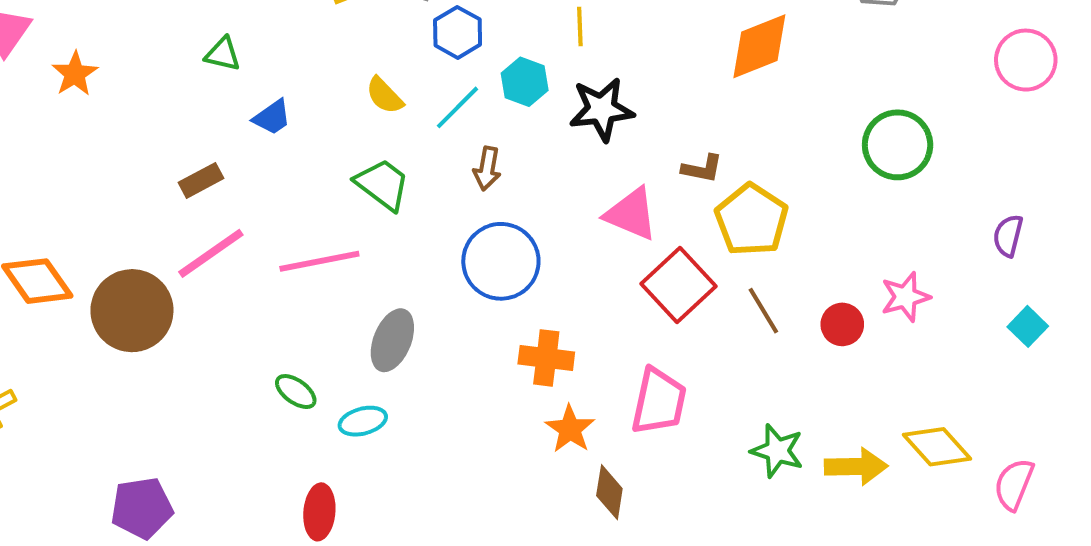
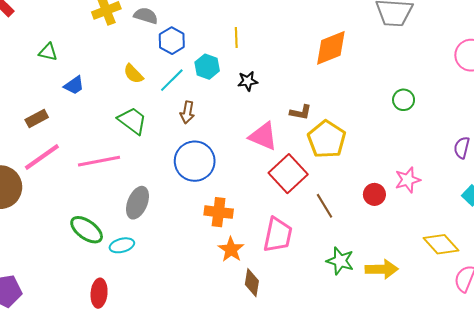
black star: (602, 109) -> (248, 81), size x0.6
green circle: (898, 145) -> (404, 100), size x0.6
brown line: (763, 311) -> (325, 206), moved
green ellipse: (296, 392) -> (87, 230), size x1.5
yellow diamond: (937, 447) -> (441, 244), moved

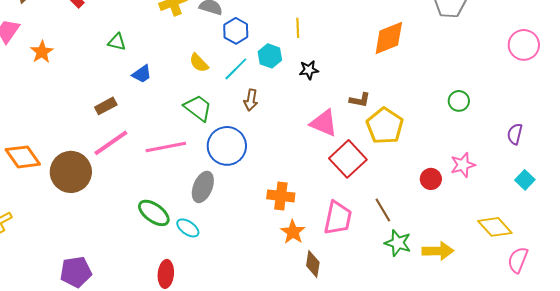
green circle: (404, 100) -> (459, 101), moved
blue circle: (195, 161) -> (227, 146), moved
brown line: (325, 206) -> (383, 210), moved
cyan ellipse: (122, 245) -> (188, 228), turned 50

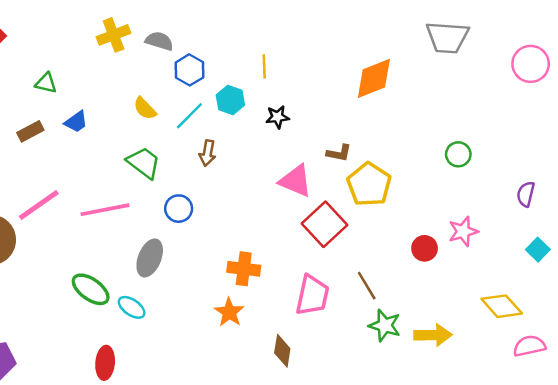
pink circle: (524, 45) -> (531, 64), moved
brown rectangle: (106, 106) -> (30, 131), moved
blue circle: (227, 146) -> (179, 209), size x0.6
orange star: (293, 232) -> (229, 312), moved
pink semicircle: (518, 260) -> (529, 346), turned 56

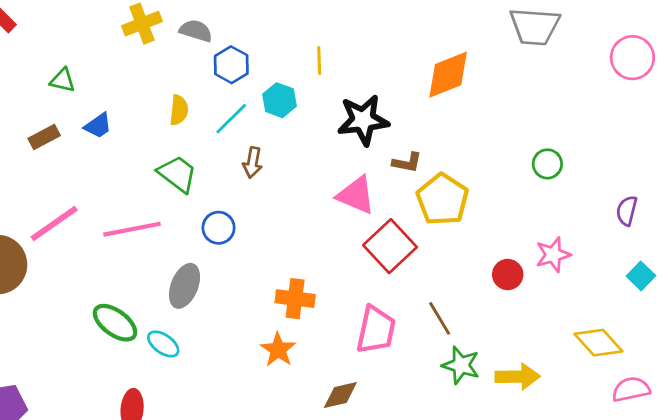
yellow semicircle: (145, 108) -> (179, 110), turned -130
black star: (277, 117) -> (363, 120), moved, size x1.8
brown diamond: (282, 351) -> (340, 395), turned 68

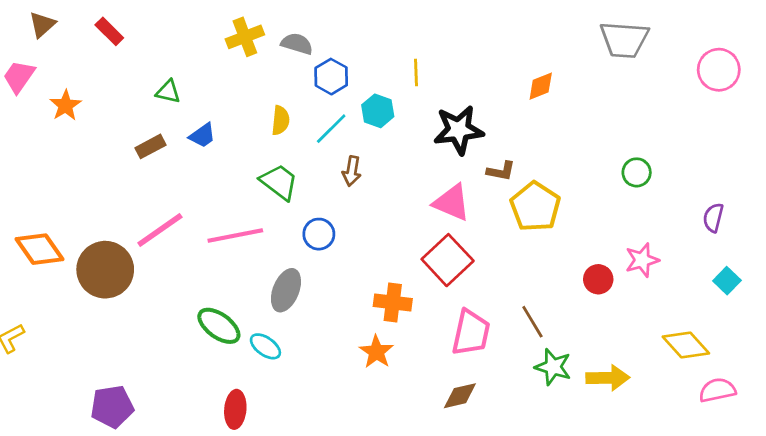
orange diamond: (448, 75) -> (541, 86), size x0.6
red square: (390, 246) -> (448, 260), moved
brown diamond: (340, 395) -> (460, 396), moved

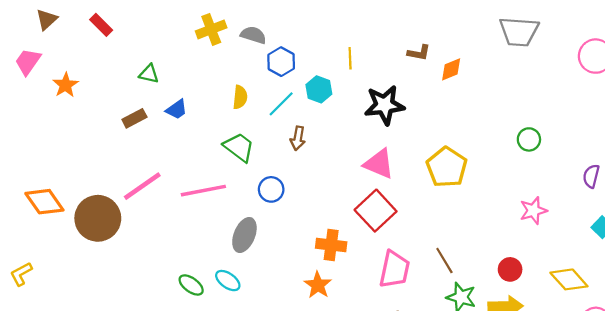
brown L-shape: (501, 171) -> (419, 53), moved
red circle: (598, 279) -> (510, 269), moved
green ellipse: (219, 326) -> (191, 285), moved, size x0.7

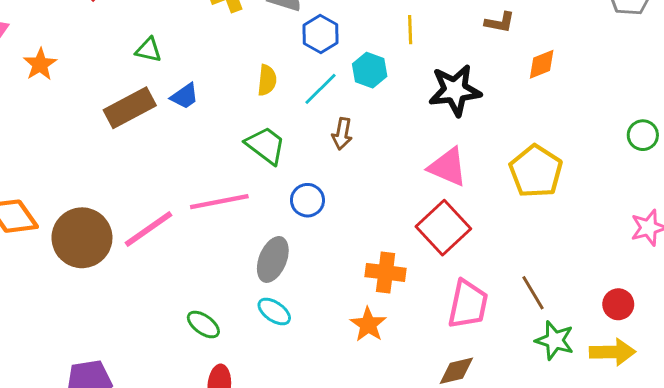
orange diamond: (451, 69) -> (542, 64), moved
brown rectangle: (134, 118) -> (130, 108), size x1.6
pink line: (142, 186) -> (148, 229), moved
cyan ellipse: (228, 281) -> (274, 312), moved

